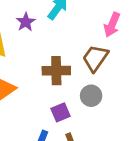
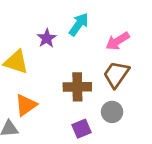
pink arrow: (112, 25) -> (118, 41), moved, turned 35

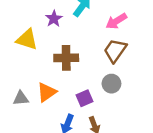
brown cross: (77, 87) -> (66, 58), moved
orange triangle: (26, 105) -> (47, 92), moved

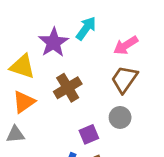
purple star: (54, 19) -> (54, 42), size x1.5
brown cross: (66, 58) -> (68, 88), turned -30
orange triangle: (47, 92) -> (24, 102), moved

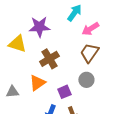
cyan arrow: (86, 28) -> (74, 13), moved
purple star: (54, 42) -> (39, 27), turned 30
orange triangle: (24, 102) -> (37, 83), moved

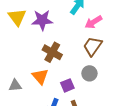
yellow triangle: (17, 44) -> (17, 17), moved, turned 36
brown cross: (49, 59) -> (52, 52), turned -30
orange triangle: (37, 83) -> (40, 76), turned -36

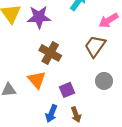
pink arrow: (93, 22) -> (108, 20), moved
gray circle: (89, 73) -> (104, 81), moved

